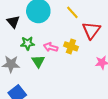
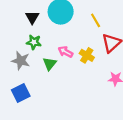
green star: (27, 43) -> (34, 42), moved

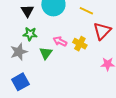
yellow line: (96, 20) -> (86, 11), turned -32
gray star: (21, 61) -> (19, 52), turned -30

